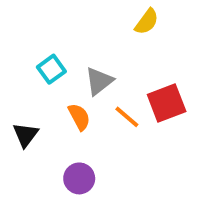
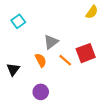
yellow semicircle: (147, 22) -> (92, 12), moved
cyan square: (51, 69) -> (18, 21), moved

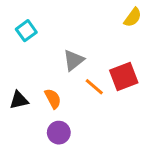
orange semicircle: (41, 60) -> (53, 99), moved
black triangle: (13, 69) -> (19, 100), turned 40

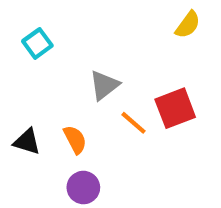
black triangle: (19, 100) -> (27, 142), turned 30

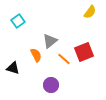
orange semicircle: (75, 139) -> (36, 55), moved
purple circle: (83, 188) -> (51, 85), moved

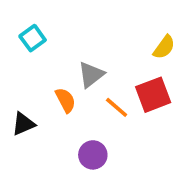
yellow semicircle: (90, 12) -> (164, 47), moved
black triangle: (13, 68) -> (23, 124), turned -40

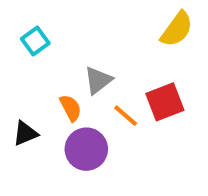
yellow semicircle: (164, 47) -> (177, 29), moved, size x1.4
purple circle: (93, 155) -> (86, 149), moved, size x1.4

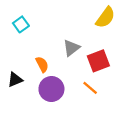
gray triangle: (98, 80) -> (71, 48), moved
orange line: (126, 116) -> (90, 88), moved

